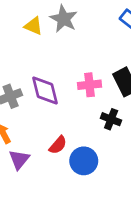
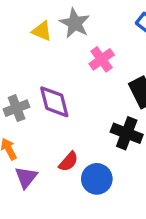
pink cross: (89, 85) -> (102, 59), moved, turned -30
black cross: (111, 119) -> (127, 133), size x1.4

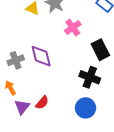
red semicircle: (68, 162) -> (42, 103), moved
blue circle: (97, 179) -> (86, 108), moved

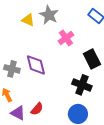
gray cross: (16, 60) -> (12, 69), turned 35
purple triangle: (22, 107) -> (18, 113), turned -42

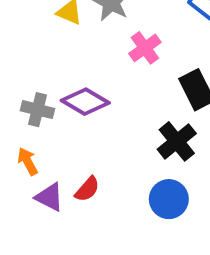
purple diamond: (36, 65) -> (85, 102), turned -45
black cross: (82, 85) -> (177, 141), turned 30

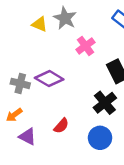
orange arrow: (28, 161) -> (14, 115), turned -98
red semicircle: (87, 189) -> (61, 126), moved

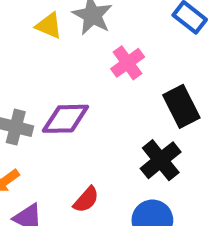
purple diamond: (49, 79) -> (65, 119), turned -32

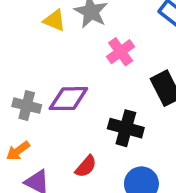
black cross: (161, 160) -> (126, 128), moved, turned -36

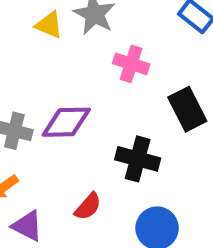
pink cross: (121, 52) -> (131, 64), turned -36

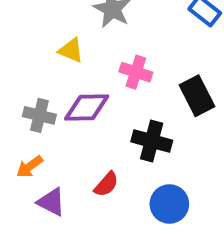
yellow triangle: (49, 25) -> (71, 50), moved
pink cross: (131, 64) -> (136, 72), moved

